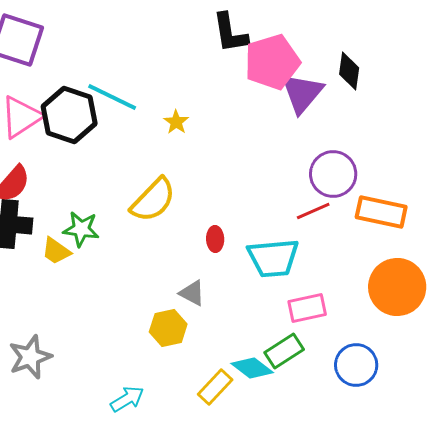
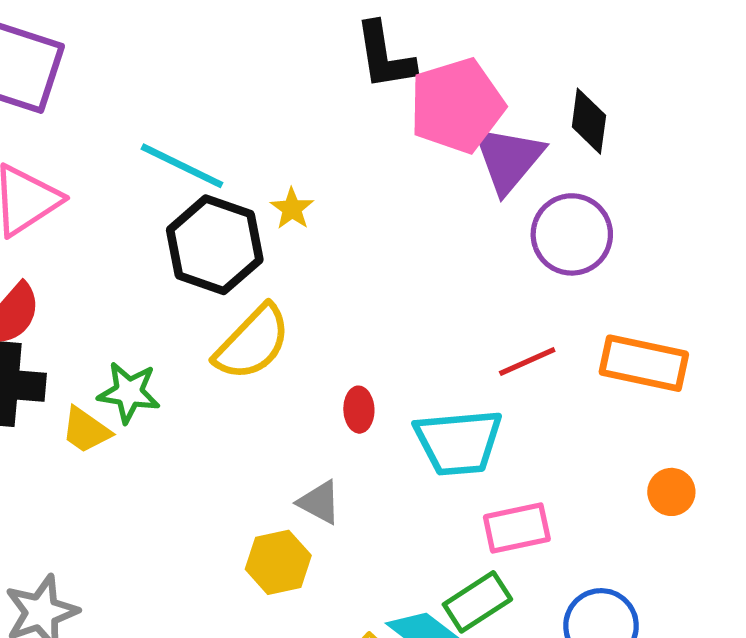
black hexagon: (69, 115) -> (215, 245), moved
purple circle: (333, 174) -> (572, 234), moved
orange circle: (397, 287) -> (671, 492), size x0.5

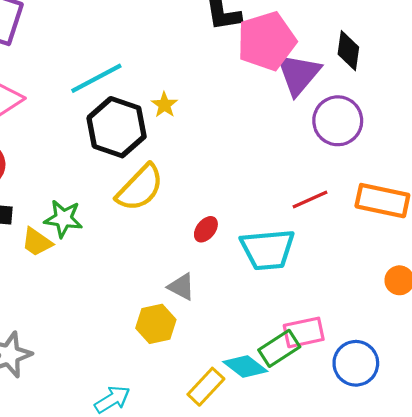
cyan line: (182, 166) -> (96, 78), turned -54
red ellipse: (359, 410) -> (206, 229), turned 40
pink rectangle: (517, 528) -> (304, 332), moved

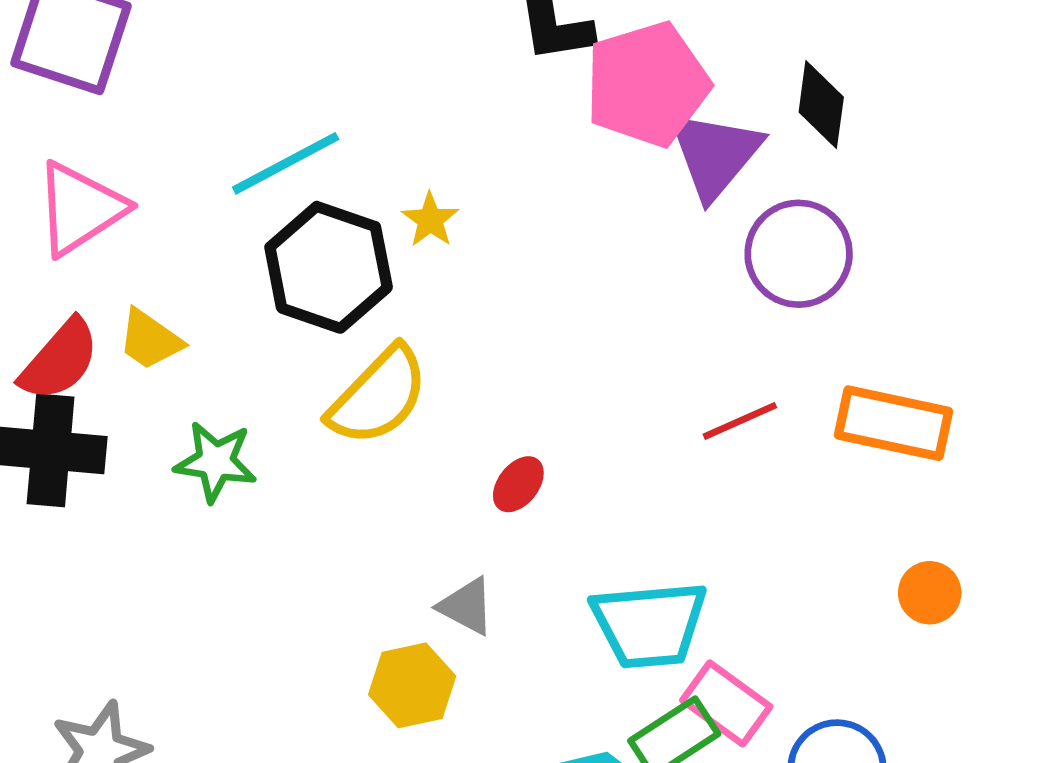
yellow trapezoid: (37, 242) -> (150, 340), moved
cyan trapezoid: (268, 249) -> (649, 624), moved
pink rectangle: (304, 332) -> (726, 703), turned 48

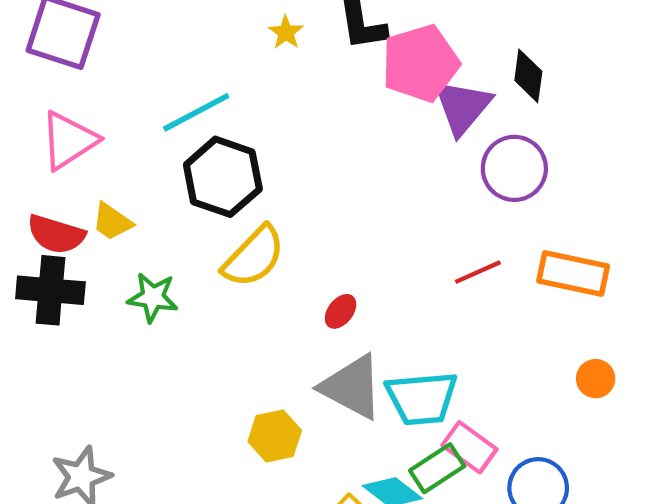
yellow star: (430, 220) -> (286, 32), moved
red semicircle: (60, 360) -> (56, 234), turned 66
gray triangle: (466, 606) -> (352, 387), moved, size x1.8

